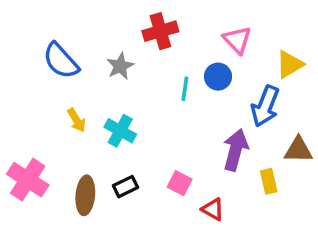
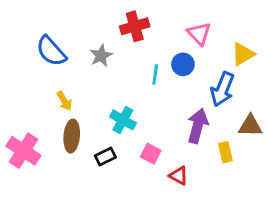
cyan cross: (120, 131) -> (123, 120), moved
brown ellipse: (85, 195) -> (72, 136), moved

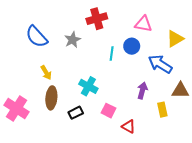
pink triangle: (199, 34) -> (143, 24), turned -36
blue arrow: (222, 89) -> (160, 64), turned 100
purple arrow: (198, 126) -> (142, 91), size x0.7

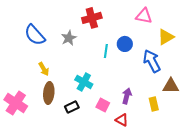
pink triangle: (143, 24) -> (144, 16), moved
blue arrow: (160, 64) -> (152, 61), turned 30
purple arrow: (142, 91) -> (127, 96), moved

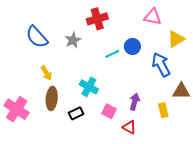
cyan line: (106, 51) -> (112, 54), turned 56

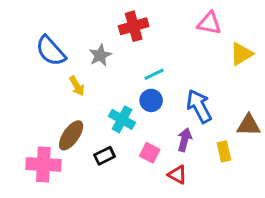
blue circle: (132, 46) -> (151, 100), moved
blue arrow: (161, 65) -> (199, 106), moved
yellow arrow: (46, 73) -> (77, 86), moved
brown ellipse: (52, 99) -> (71, 135), turned 30
pink cross: (17, 109) -> (43, 164), moved, turned -30

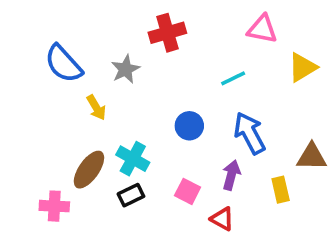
cyan line: (154, 74) -> (233, 78), moved
cyan cross: (122, 119) -> (133, 159), moved
pink cross: (43, 164) -> (54, 206), size x0.7

